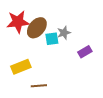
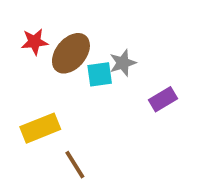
red star: (18, 22) -> (34, 42), size x0.6
brown line: (39, 86) -> (75, 165), turned 63

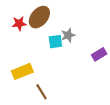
brown ellipse: (71, 53) -> (39, 17), moved
purple rectangle: (163, 99) -> (99, 54), moved

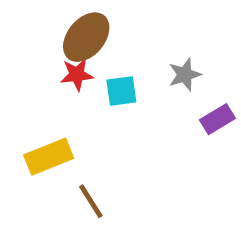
red star: (19, 23) -> (77, 75), moved
gray star: (68, 35) -> (185, 75), moved

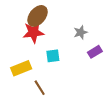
red star: (77, 75) -> (33, 32), size x1.5
cyan square: (121, 91) -> (53, 56), moved

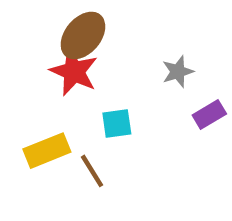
red star: (33, 32) -> (74, 72), turned 30
brown line: (40, 88) -> (92, 171), moved

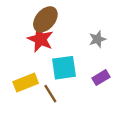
purple rectangle: (209, 114) -> (101, 78), moved
cyan square: (117, 124) -> (64, 68), size x1.5

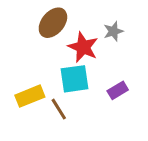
red star: (40, 39) -> (83, 47), moved
gray star: (97, 39) -> (113, 31), moved

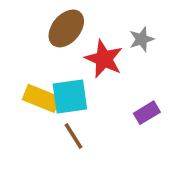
cyan square: (75, 79) -> (70, 97), moved
yellow rectangle: (30, 96) -> (41, 98), moved, turned 44

